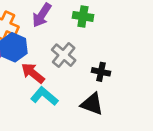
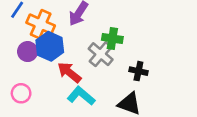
green cross: (83, 16) -> (112, 38), moved

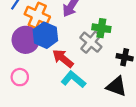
purple circle: (28, 52) -> (26, 40), size x1.5

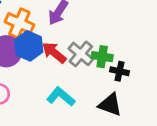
green cross: (101, 28) -> (102, 57), moved
red arrow: (63, 58) -> (54, 53), moved

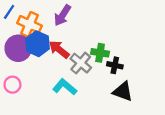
gray cross: (81, 54) -> (81, 63), moved
black triangle: (110, 105) -> (123, 91), moved

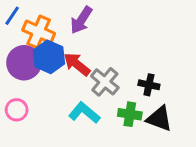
green cross: (100, 53) -> (130, 114), moved

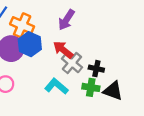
purple arrow: (81, 20) -> (66, 20), moved
red arrow: (77, 64) -> (63, 50), moved
black cross: (149, 85) -> (96, 69), moved

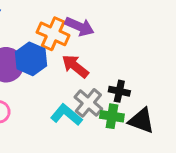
purple arrow: (66, 20) -> (80, 26), turned -100
orange cross: (22, 25) -> (53, 34), moved
gray cross: (72, 63) -> (88, 103), moved

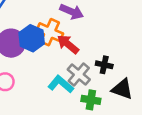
orange cross: (53, 34) -> (50, 32), moved
green cross: (112, 116) -> (91, 100), moved

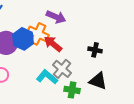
black cross: (104, 65) -> (95, 50), moved

